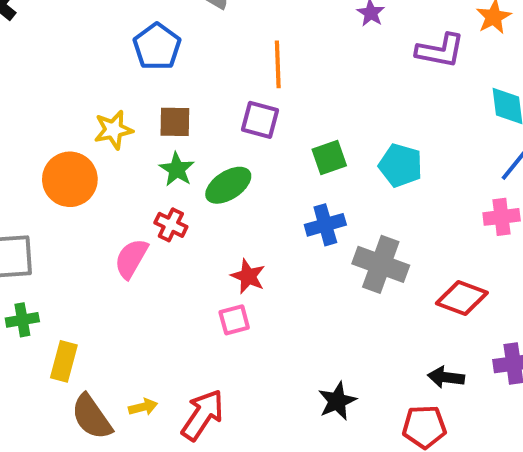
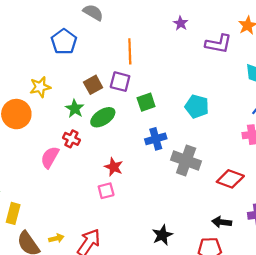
brown square: (175, 122) -> (93, 85), moved, turned -30
green square: (329, 157) -> (146, 102), moved

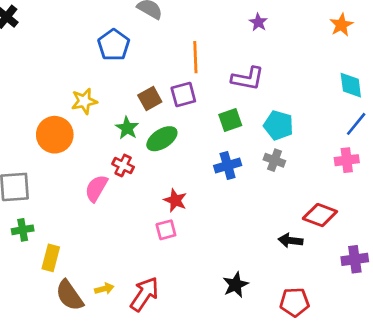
purple L-shape: (218, 44) -> (248, 78), moved
purple square: (120, 82) -> (183, 95), turned -30
green square: (146, 102) -> (230, 120), moved
gray cross: (186, 160) -> (274, 160), moved, size x0.6
black arrow: (222, 222) -> (290, 241), moved

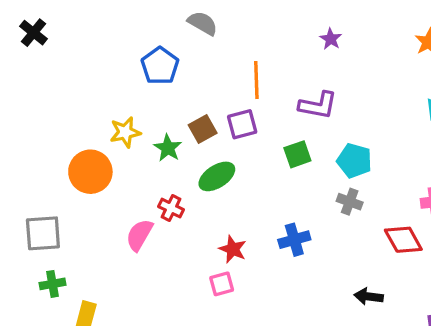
green star: (127, 128) -> (168, 148), moved
blue cross: (228, 166) -> (294, 240), moved
red diamond: (320, 215) -> (403, 240), moved, turned 40

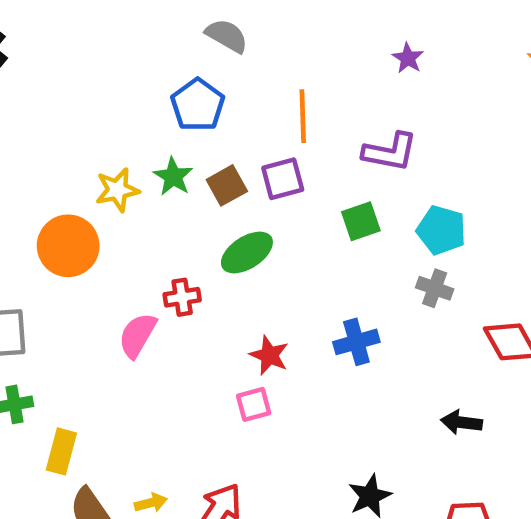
blue pentagon: (160, 66) -> (198, 105), moved
green star: (168, 148) -> (173, 177), moved
red cross: (171, 208) -> (182, 297), turned -35

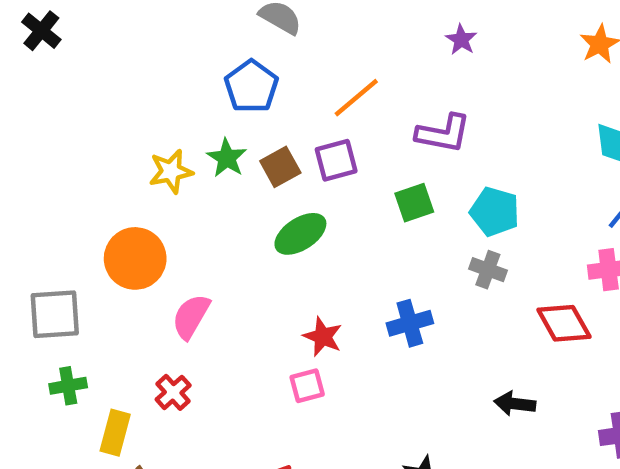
orange line: (303, 116) -> (356, 98), turned 52
orange circle: (68, 246) -> (135, 258), moved
red cross: (182, 297) -> (173, 392), moved, turned -33

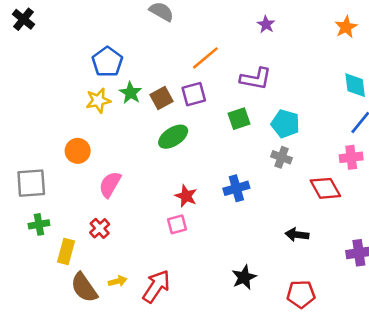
blue pentagon: (251, 87) -> (107, 62), moved
orange circle: (135, 258) -> (78, 151), size x0.7

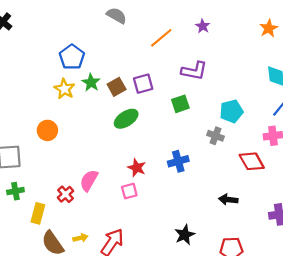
orange line: (205, 58) -> (161, 38), moved
yellow star: (98, 101) -> (64, 89), turned -30
cyan pentagon: (285, 124) -> (231, 111), moved, turned -30
pink semicircle: (110, 184) -> (89, 180), moved

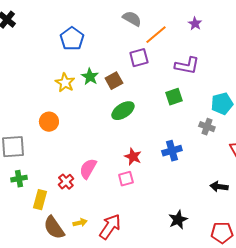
gray semicircle: (117, 16) -> (132, 19), moved
blue pentagon: (72, 57) -> (72, 39), moved
purple square: (143, 84) -> (139, 58), moved

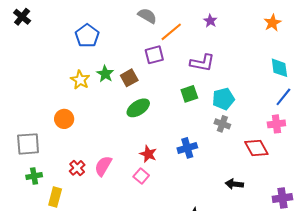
cyan pentagon: (222, 104) -> (223, 99), moved
pink square: (126, 179) -> (141, 176), turned -35
red cross: (66, 182) -> (77, 168), moved

